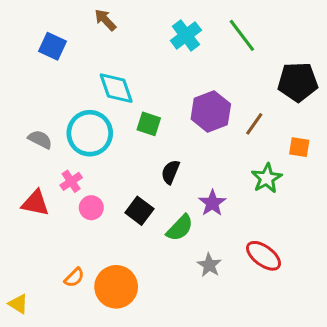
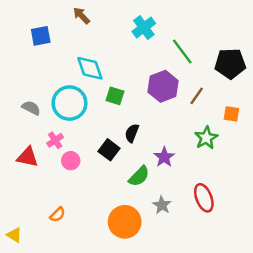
green line: (242, 35) -> (182, 52), moved
blue square: (52, 46) -> (41, 36), turned -36
black square: (139, 211) -> (109, 150), moved
red ellipse: (264, 256) -> (204, 198), turned 32
orange circle: (116, 287) -> (125, 222), moved

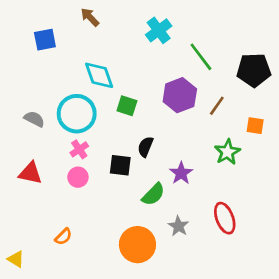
pink cross: (55, 140) -> (79, 149), moved
black square: (109, 150) -> (120, 165), turned -30

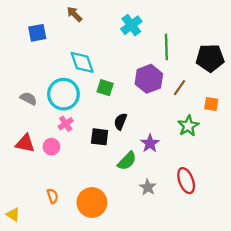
green line: (201, 57) -> (166, 47), turned 35
pink circle: (78, 177) -> (51, 147), moved
orange semicircle: (63, 237) -> (53, 196), turned -64
orange circle: (137, 245) -> (92, 202), moved

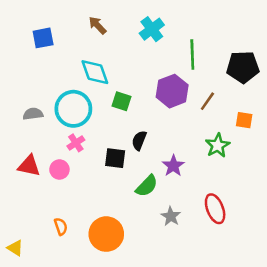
brown arrow: (74, 14) -> (97, 25), moved
gray semicircle: (28, 99) -> (33, 114), turned -35

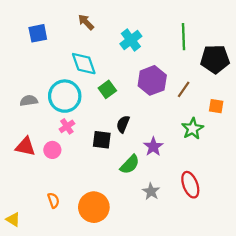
cyan cross: (152, 29) -> (131, 40), moved
green line: (192, 54) -> (184, 37), moved
green square: (121, 101) -> (107, 89), turned 36

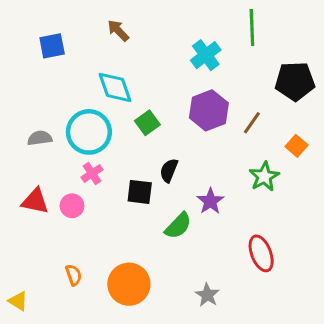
green line: (184, 37) -> (252, 27), moved
cyan cross: (131, 40) -> (206, 55), moved
orange square: (216, 106) -> (296, 146), turned 32
gray star: (151, 191) -> (207, 295), moved

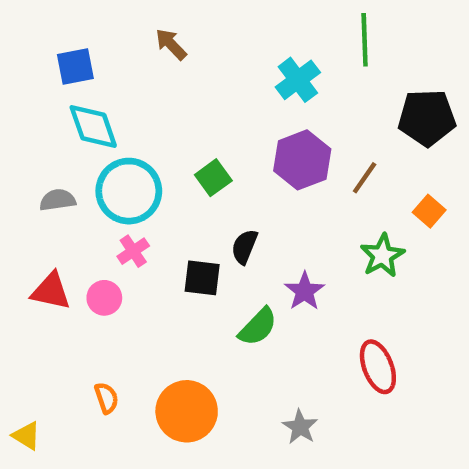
cyan diamond: (115, 87) -> (93, 127), moved

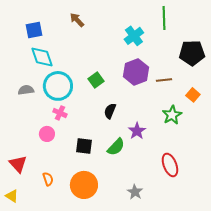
brown line: (365, 178) -> (164, 80), turned 49
pink cross: (133, 251) -> (60, 113), turned -32
black square: (202, 278) -> (84, 146), moved
red triangle: (51, 291) -> (18, 164), moved, turned 36

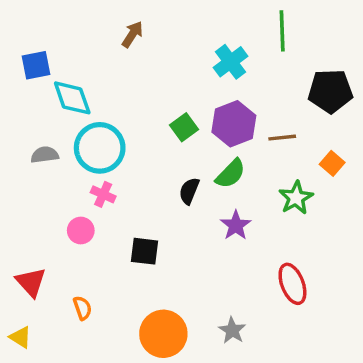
brown arrow: (77, 20) -> (132, 34), turned 77
blue square: (34, 30) -> (36, 65), moved
green square: (96, 80) -> (184, 127), moved
green semicircle: (116, 147) -> (231, 174), moved
orange circle: (84, 185) -> (163, 334), moved

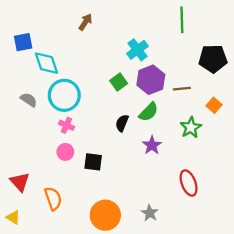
cyan cross: (231, 62) -> (137, 50), moved
gray semicircle: (45, 155) -> (29, 100), turned 42
pink circle: (81, 231) -> (65, 152), moved
orange semicircle: (82, 308) -> (53, 199), size x1.5

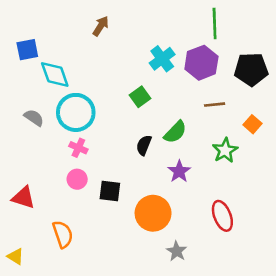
purple hexagon: (151, 80) -> (201, 63), moved
red triangle: (20, 182) -> (23, 198), moved, turned -30
orange circle: (105, 215) -> (153, 213), moved

